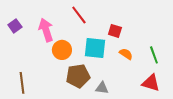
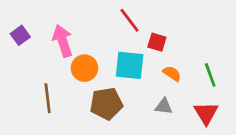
red line: (79, 15) -> (130, 20), moved
brown line: (22, 83) -> (48, 98), moved
red triangle: (151, 83) -> (206, 113), turned 42
gray triangle: (102, 88) -> (164, 106), moved

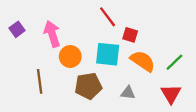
orange semicircle: (172, 74) -> (143, 61), size x1.6
green line: (210, 75) -> (174, 62), turned 66
gray triangle: (164, 106) -> (128, 93), moved

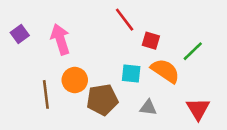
cyan square: (108, 54) -> (131, 73), moved, size x0.7
orange circle: (70, 56) -> (75, 80), moved
green line: (174, 62) -> (193, 51), moved

